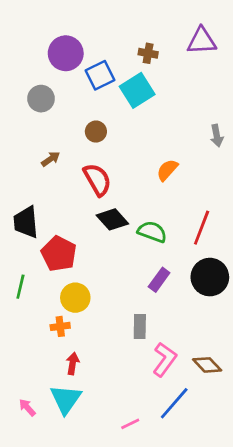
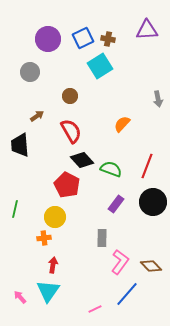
blue square: (100, 75) -> (83, 38), moved
black trapezoid: (26, 222) -> (20, 145), moved
red pentagon: (59, 254) -> (67, 185), moved

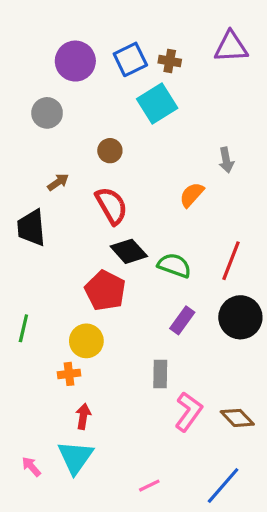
gray arrow: (158, 99) -> (226, 160), moved
blue line: (127, 294) -> (223, 486), moved

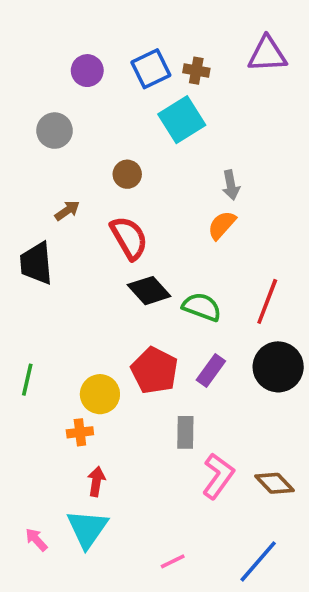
purple circle: (75, 61) -> (87, 71), size x0.7
gray arrow: (226, 160) -> (231, 185), moved
red pentagon: (105, 291) -> (154, 371), moved

